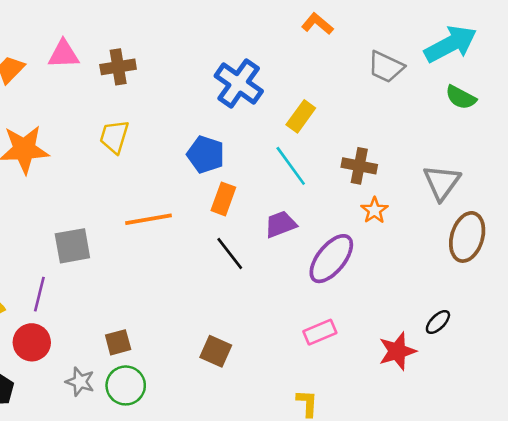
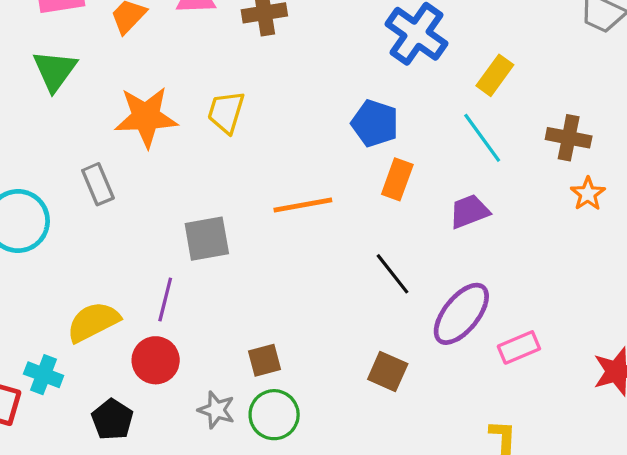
yellow trapezoid: (114, 137) -> (226, 112), moved
black line: (230, 253) -> (393, 274), moved
purple ellipse: (331, 259) -> (461, 314), moved

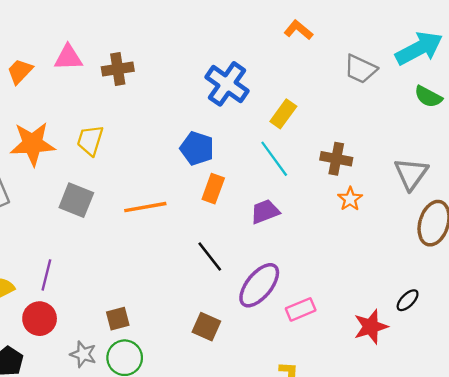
gray square: (207, 239) -> (76, 200), moved, turned 32

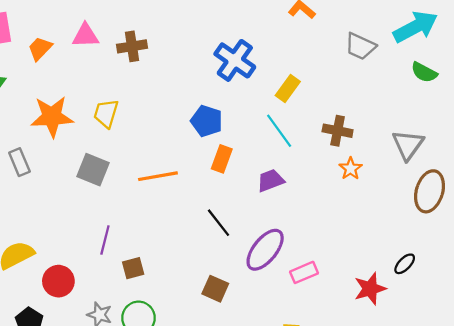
purple line: (46, 275) -> (105, 240), moved
brown square: (118, 319) -> (133, 268), moved

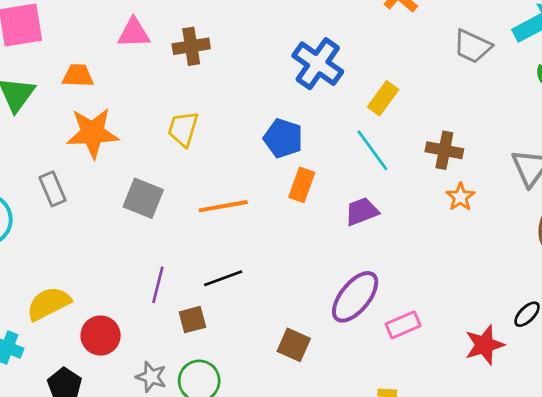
orange trapezoid: (40, 48) -> (78, 76), moved, turned 48
yellow trapezoid: (106, 113) -> (183, 129), moved
black line: (219, 223) -> (223, 278), moved, turned -72

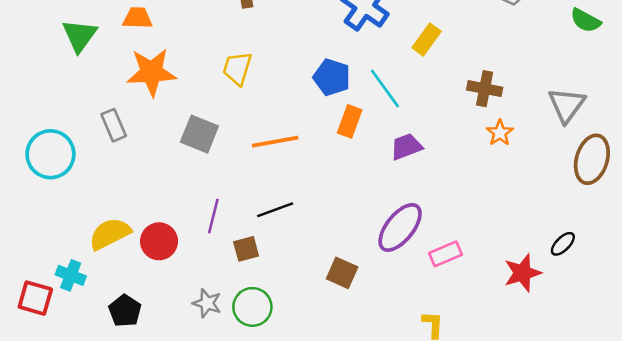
cyan line: (372, 150) -> (385, 89), moved
red circle: (101, 336) -> (159, 241), moved

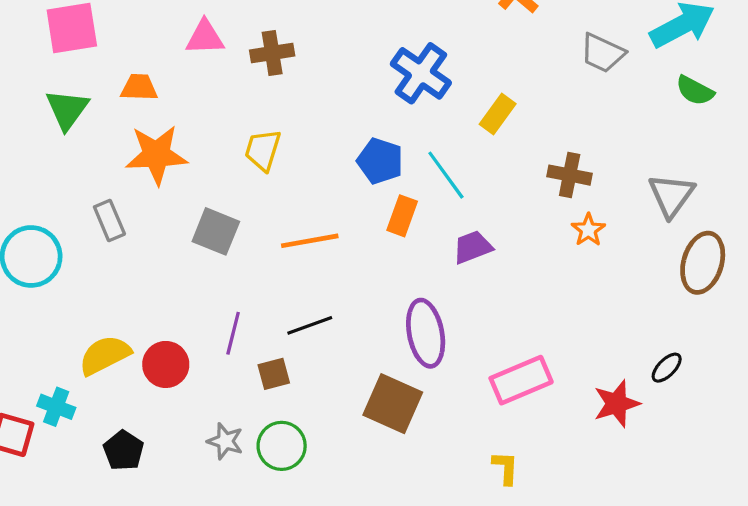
purple ellipse: (400, 227) -> (426, 333), moved, turned -50
pink rectangle: (445, 254) -> (521, 380), size x1.5
brown square: (342, 273) -> (393, 404), size x1.5

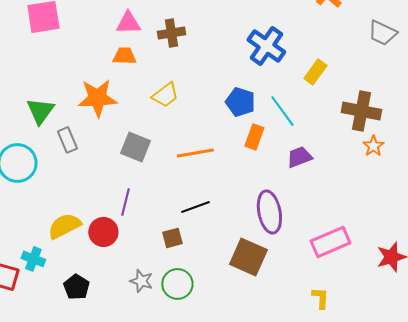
orange trapezoid: (139, 87) -> (124, 56), moved
green triangle: (67, 109) -> (40, 111), moved
yellow trapezoid: (263, 150) -> (165, 95), turned -144
brown cross: (570, 175) -> (361, 111), size x1.4
purple line: (233, 333) -> (125, 202), moved

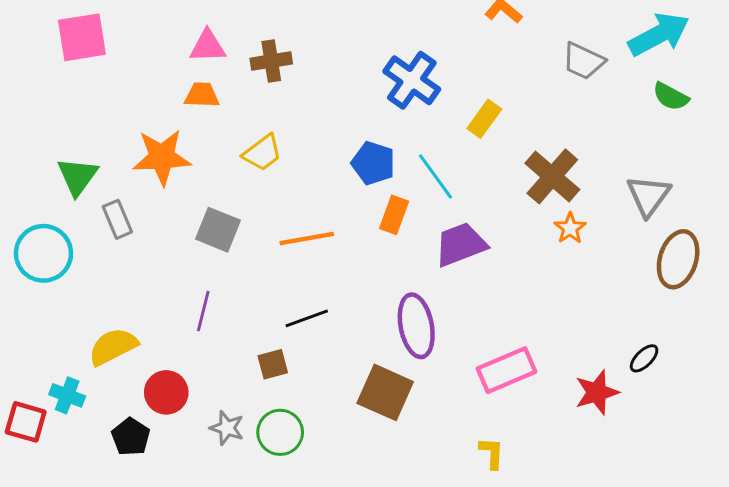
brown cross: (361, 111) -> (552, 176), turned 30
purple trapezoid: (299, 157) -> (461, 244), size x1.4
red circle: (103, 232) -> (166, 392), moved

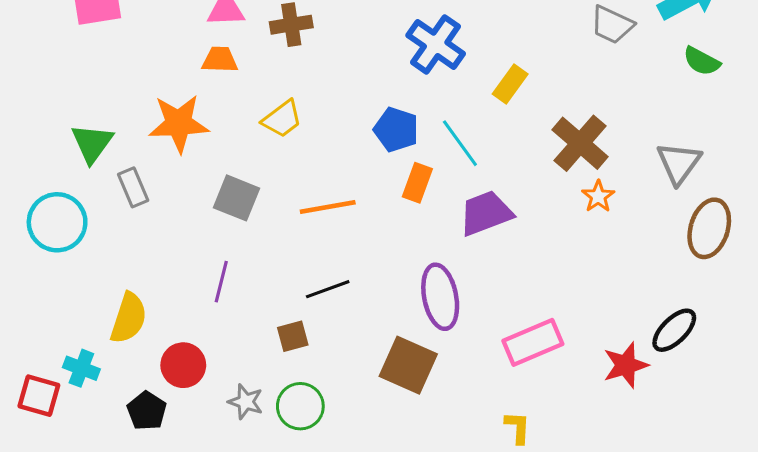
yellow semicircle: (113, 347) -> (129, 318), turned 135
black ellipse: (644, 358) -> (674, 330), size x1.5

